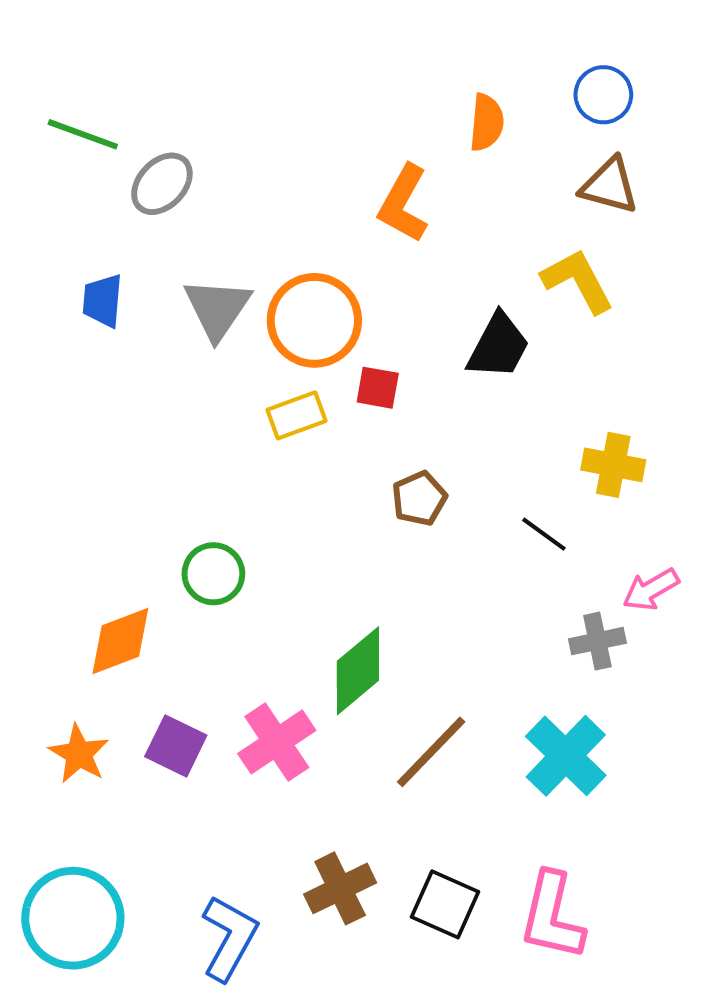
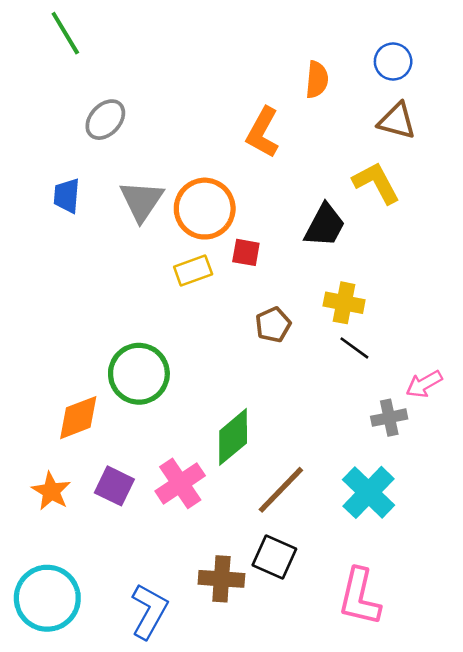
green line: (83, 134) -> (65, 33), moved, turned 39
yellow cross: (613, 465) -> (344, 303), moved
green circle: (213, 574) -> (139, 374), size x1.5
brown cross: (340, 888) -> (221, 579), turned 30
black square: (445, 904) -> (274, 557), moved

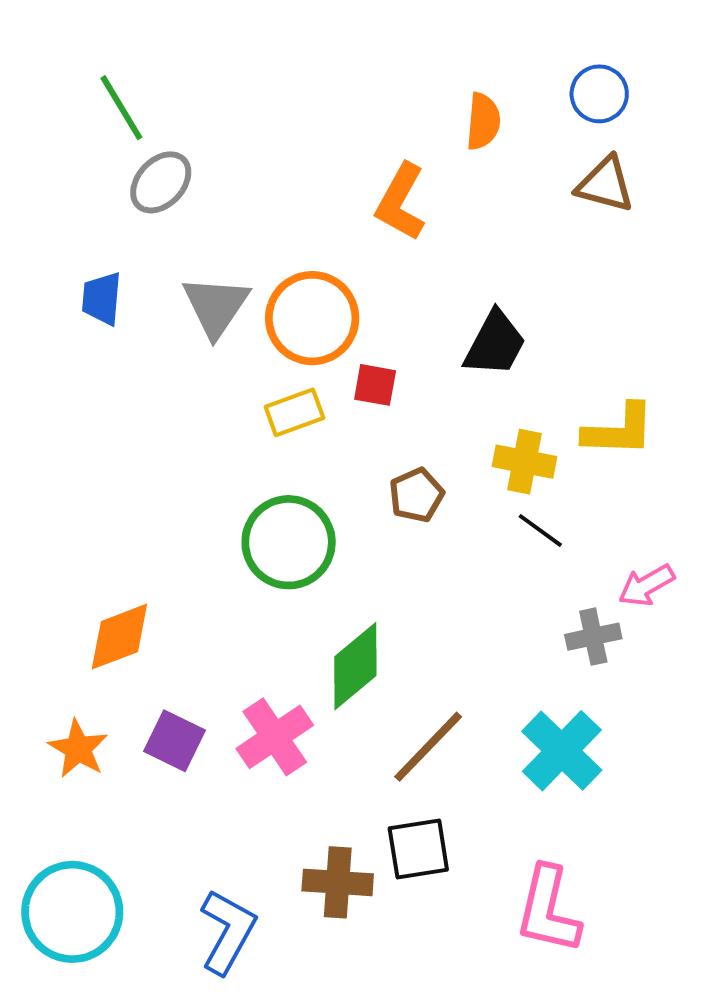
green line: (65, 33) -> (121, 108), moved
yellow L-shape: (376, 183) -> (619, 430), moved, turned 120
green circle: (139, 374) -> (289, 542), moved
black square: (274, 557) -> (418, 849), turned -33

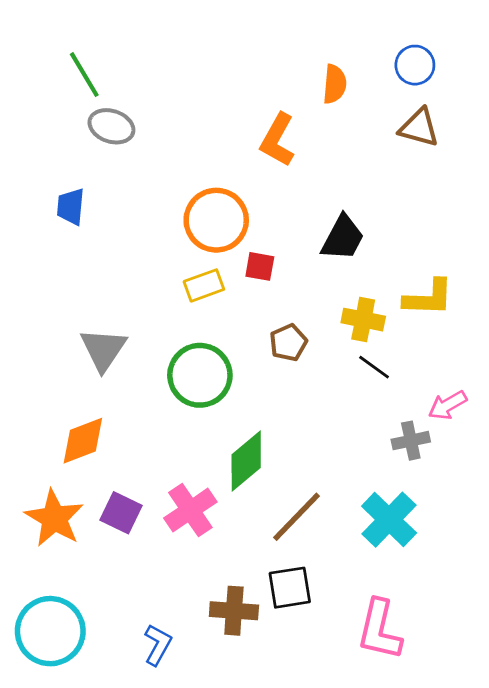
gray ellipse: (161, 182) -> (111, 126), turned 66
gray triangle: (216, 306) -> (103, 349), moved
orange star: (78, 749) -> (54, 518), size x1.4
blue L-shape: (228, 932) -> (158, 645), size x0.7

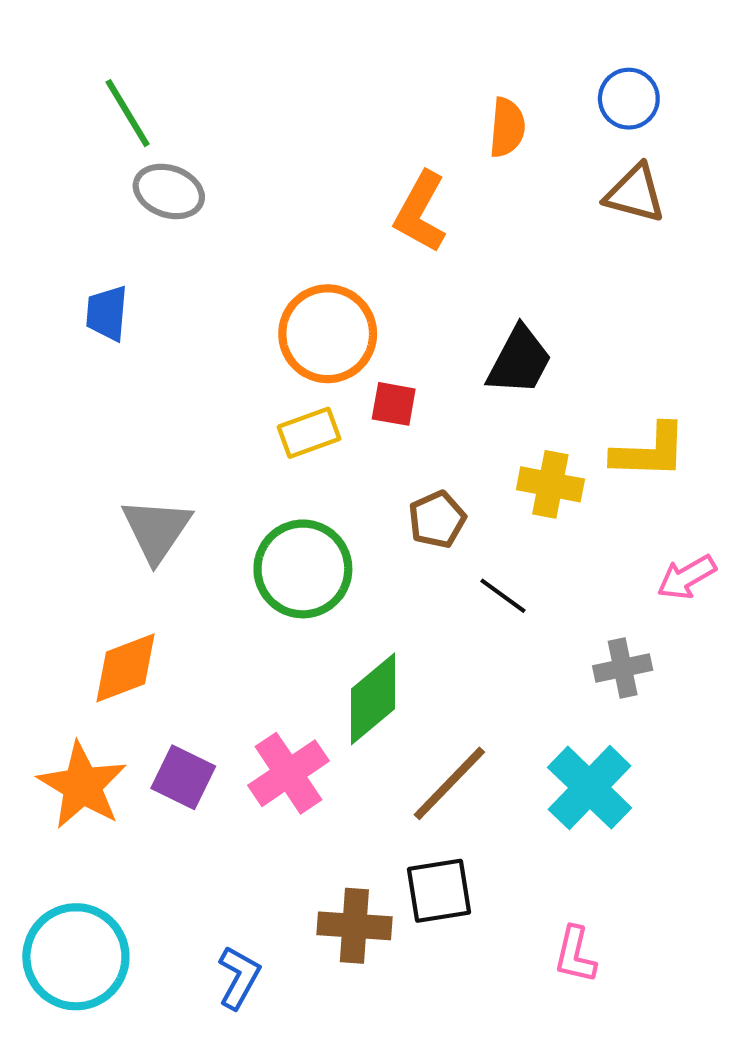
black line: (374, 367) -> (503, 596), moved
pink arrow: (448, 405) -> (687, 577), moved
pink L-shape: (380, 630) -> (575, 955), size x0.6

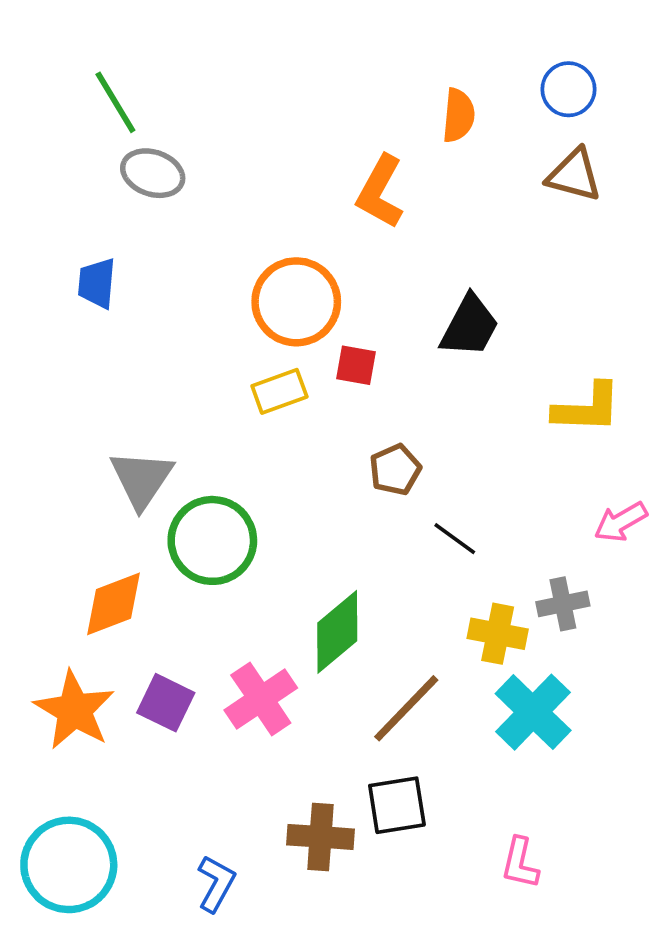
yellow cross: (550, 484) -> (498, 634), moved
green circle: (303, 569) -> (212, 540), moved

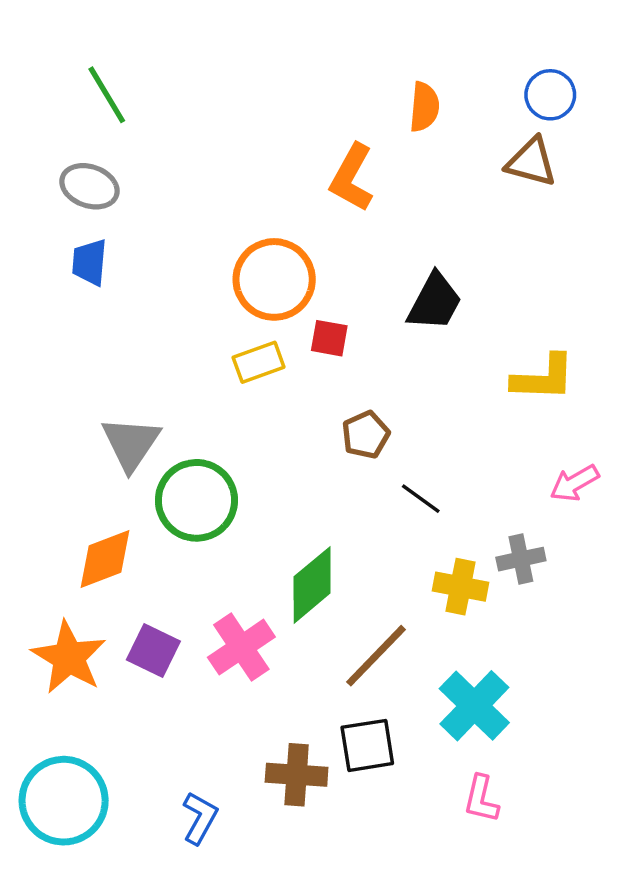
blue circle: (568, 89) -> (550, 95), moved
gray ellipse: (153, 173) -> (89, 186), moved
cyan cross: (533, 712) -> (474, 706), moved

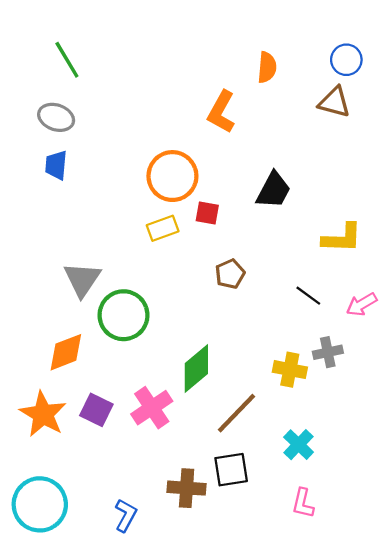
black line: (421, 499) -> (308, 296), moved
cyan cross: (474, 706) -> (299, 445), size x0.7

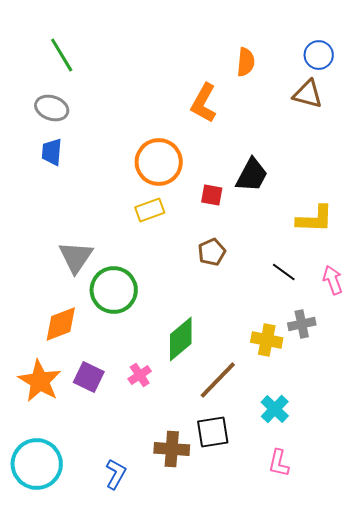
red square: (207, 213) -> (212, 195), moved
pink arrow: (362, 304) -> (333, 280), turned 100
pink cross: (152, 408) -> (140, 375), size x0.6

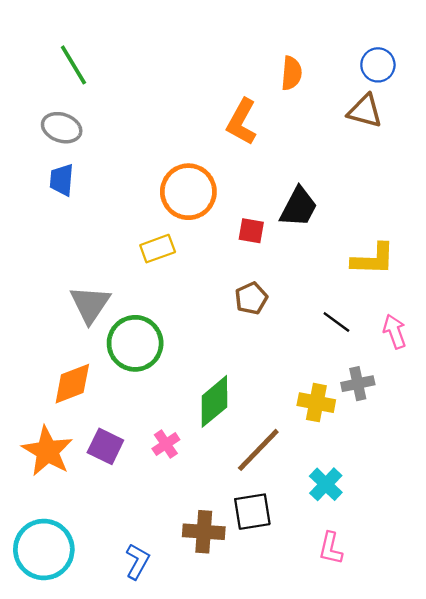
yellow rectangle: (150, 210) -> (158, 249), moved

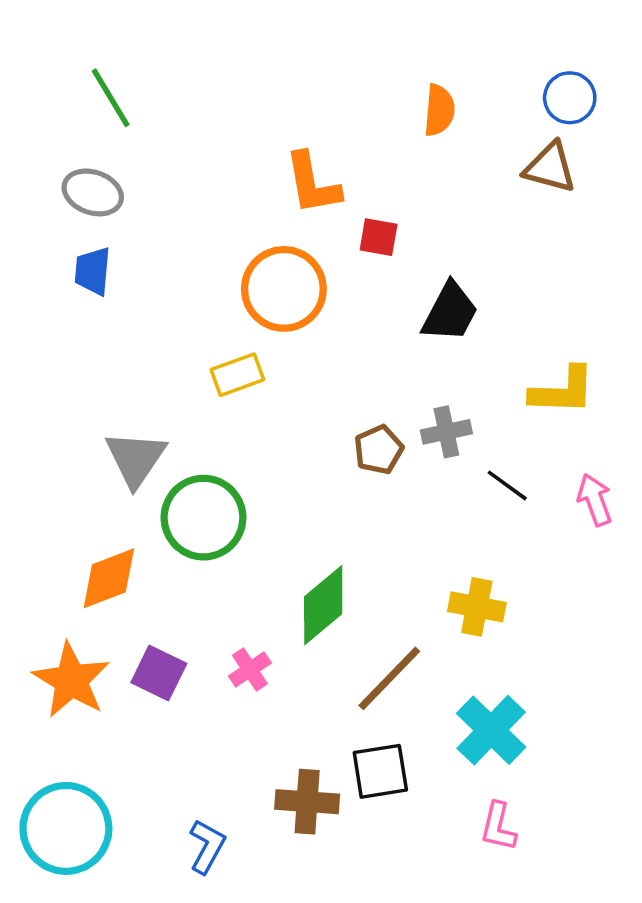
orange L-shape: (242, 122) -> (312, 184), moved, turned -39
red square: (251, 231) -> (379, 237), moved
gray cross: (358, 384) -> (446, 432), moved
cyan cross: (326, 484) -> (491, 730), size x1.4

